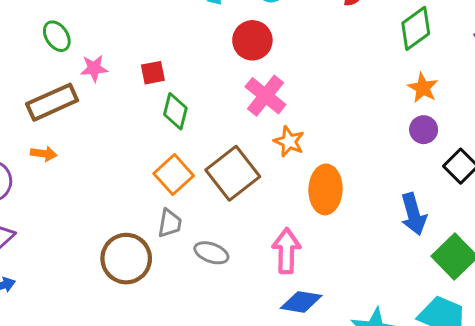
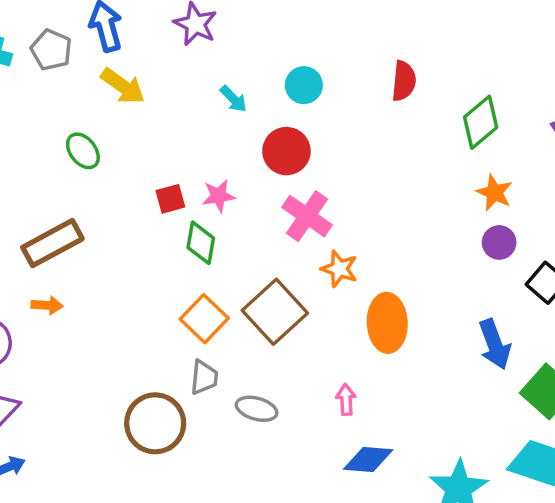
green ellipse: (57, 36) -> (83, 151), moved
pink star: (94, 68) -> (219, 196), moved
pink arrow: (286, 251) -> (346, 400), size x0.6

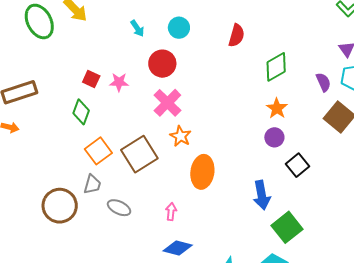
green ellipse: (83, 151) -> (39, 21), moved, size x1.6
red square: (170, 199) -> (91, 79), turned 30
green diamond: (201, 243) -> (81, 112), moved

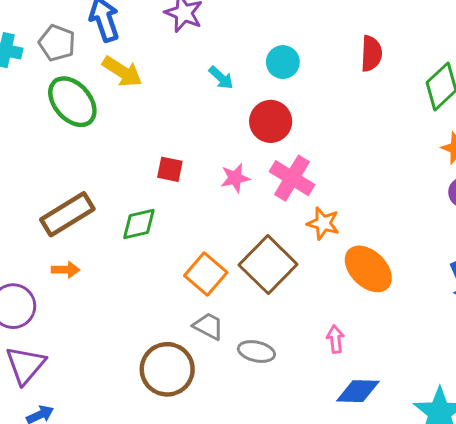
pink star: (119, 82) -> (235, 178), moved
green diamond: (81, 112) -> (139, 224), moved, turned 70
orange ellipse: (202, 172) -> (368, 269), turned -40
gray trapezoid: (92, 184) -> (208, 326), turned -65

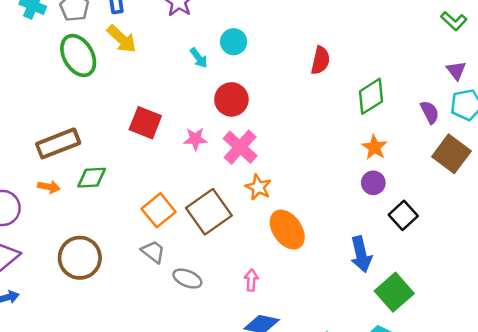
cyan circle: (283, 62) -> (234, 42), moved
red square: (170, 169) -> (145, 123), size x1.5
green diamond: (139, 224) -> (92, 178), moved
brown circle: (167, 369) -> (80, 258), moved

